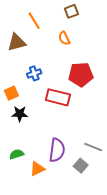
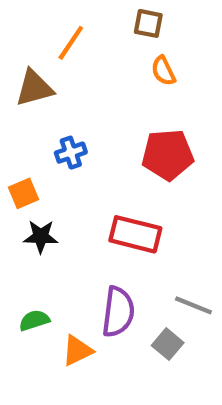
brown square: (71, 11) -> (148, 23), turned 32
orange line: (34, 21) -> (71, 43), turned 66
orange semicircle: (64, 38) -> (163, 71), moved
red rectangle: (58, 97) -> (135, 234), moved

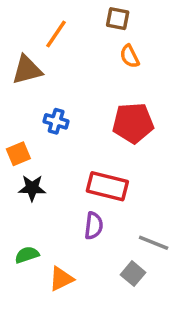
blue cross: (71, 153) -> (56, 121), turned 35
purple semicircle: (118, 312) -> (94, 226), moved, size x0.7

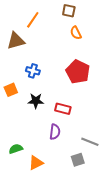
red pentagon: (133, 123) -> (78, 72), turned 30
red rectangle: (107, 186) -> (63, 109), size x0.7
black star: (32, 188) -> (36, 101), moved
gray square: (133, 274) -> (78, 160), turned 32

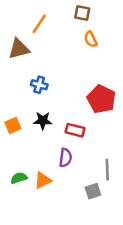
red pentagon: (78, 72) -> (101, 99), moved
orange square: (11, 90) -> (13, 125), moved
gray line: (90, 142) -> (107, 170), turned 66
orange triangle: (36, 163) -> (43, 180), moved

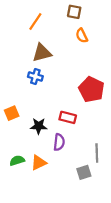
brown triangle: (19, 49) -> (42, 53), moved
black star: (43, 121) -> (39, 126), moved

